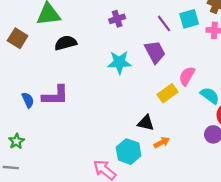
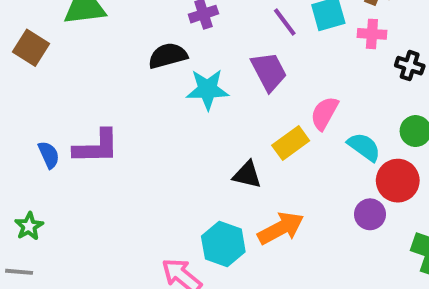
black semicircle: (66, 43) -> (168, 56), moved
black triangle: (146, 123) -> (247, 175), moved
orange arrow: (162, 142) -> (281, 228), size x1.6

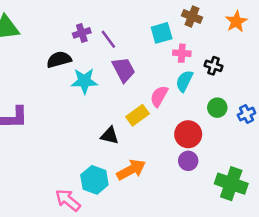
purple line: (285, 22) -> (108, 39), moved
pink cross: (372, 34) -> (182, 53), moved
cyan semicircle: (364, 147) -> (184, 81), moved, turned -100
red circle: (398, 181) -> (188, 134), moved

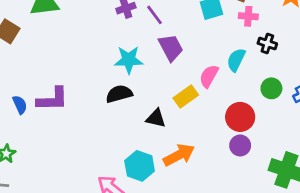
pink cross: (182, 53) -> (248, 16), moved
black semicircle: (59, 60) -> (119, 94), moved

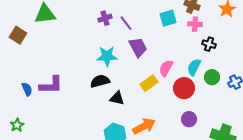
cyan semicircle: (236, 60) -> (194, 67), moved
red circle: (240, 117) -> (184, 88), moved
black triangle: (156, 118) -> (117, 98), moved

